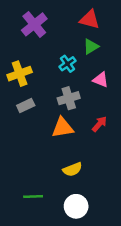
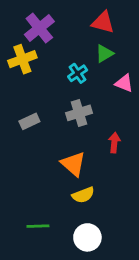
yellow cross: (20, 74) -> (22, 59), moved
pink triangle: (101, 80) -> (124, 83), moved
red arrow: (99, 124) -> (114, 143), turned -35
orange triangle: (63, 128) -> (73, 164), moved, turned 50

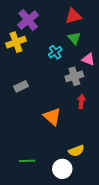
red triangle: (103, 22) -> (73, 16), turned -30
green triangle: (104, 53) -> (74, 38), turned -40
gray cross: (79, 113) -> (74, 76), moved
yellow semicircle: (83, 195) -> (76, 151), moved

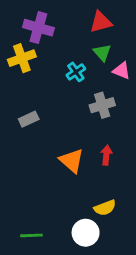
purple cross: (28, 20) -> (38, 28), turned -35
pink triangle: (88, 59) -> (122, 71), moved
red arrow: (81, 101) -> (106, 155), moved
green line: (27, 161) -> (32, 235), moved

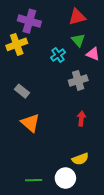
gray rectangle: (29, 119) -> (22, 91), turned 64
orange triangle: (72, 161) -> (30, 123), moved
green line: (32, 235) -> (34, 180), moved

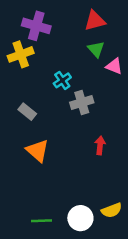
cyan cross: (58, 55) -> (62, 80), moved
gray cross: (78, 80) -> (82, 103), moved
yellow semicircle: (80, 159) -> (112, 210), moved

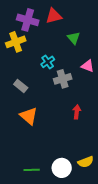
red triangle: (95, 21) -> (54, 16), moved
pink triangle: (114, 66) -> (88, 66), moved

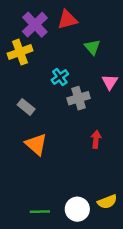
purple cross: (28, 20) -> (35, 25), turned 30
pink triangle: (88, 66) -> (110, 82), turned 40

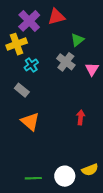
green triangle: (92, 47) -> (77, 40), turned 32
cyan cross: (60, 77) -> (31, 65), moved
gray cross: (79, 98) -> (66, 62), moved, turned -36

